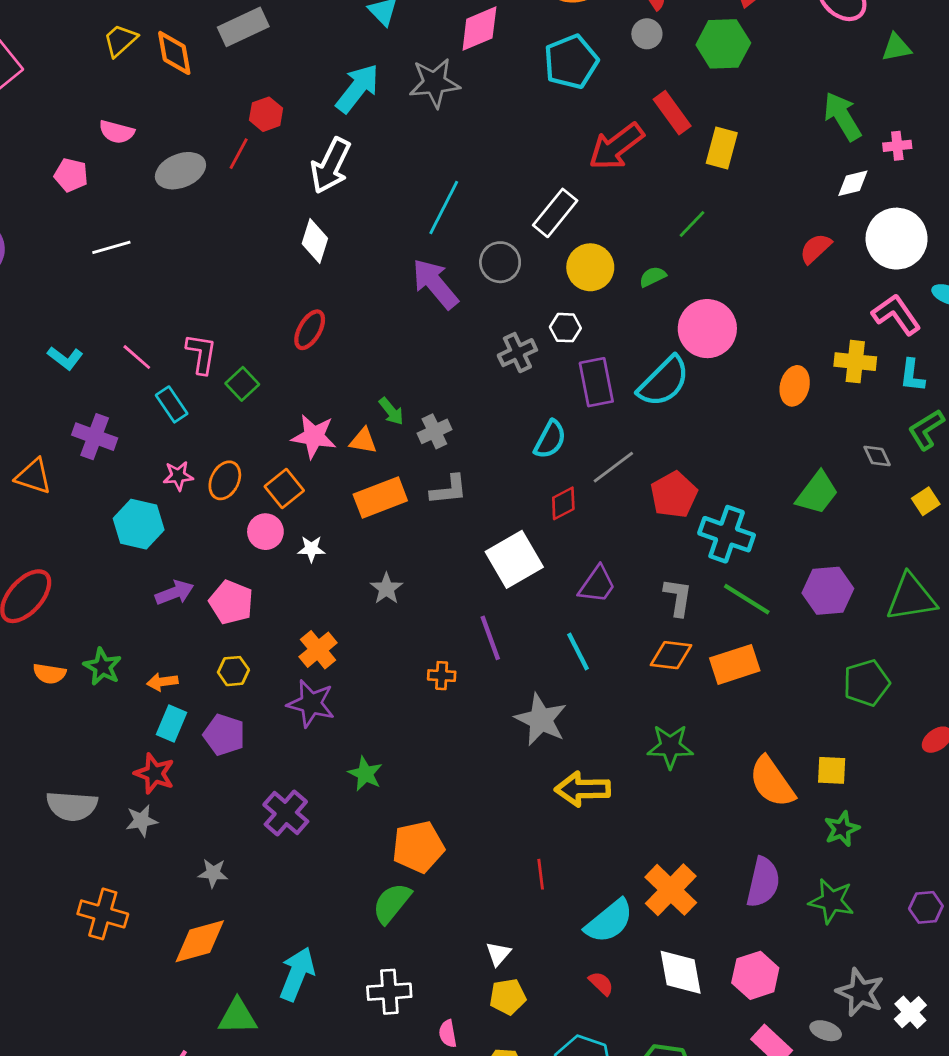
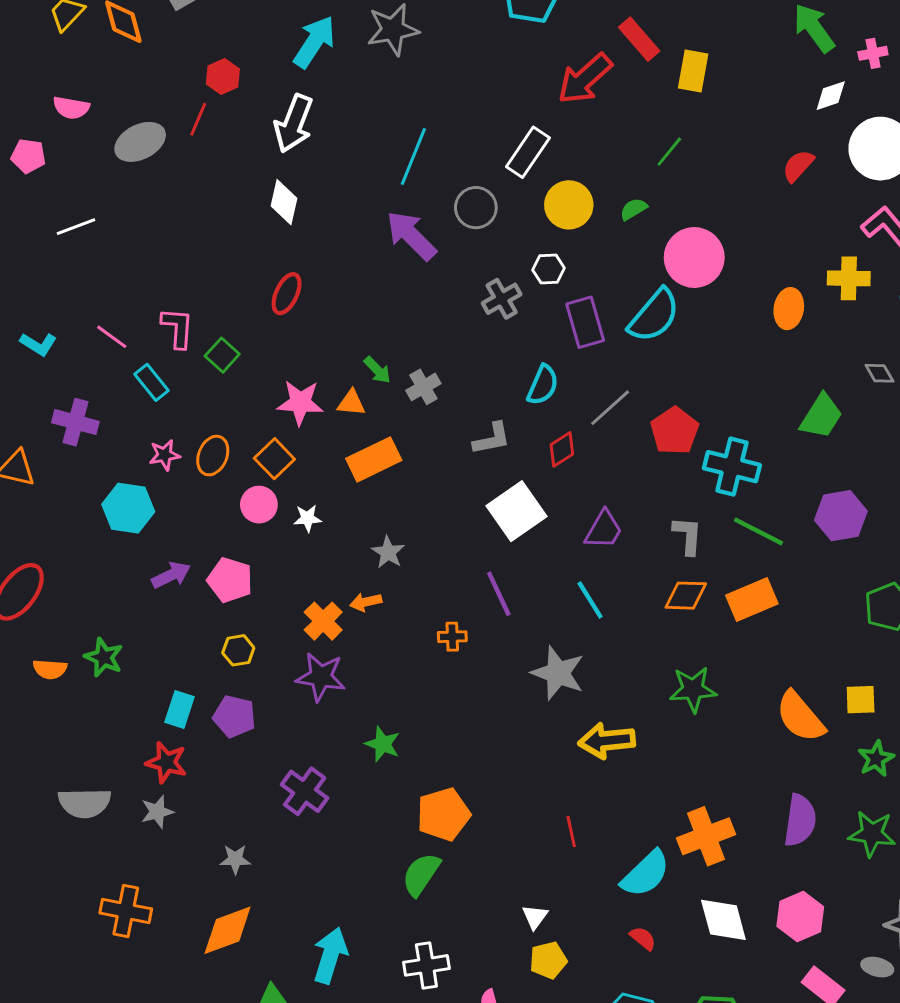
gray L-shape: (449, 490) -> (492, 439), moved
orange arrow: (162, 682) -> (366, 602), moved
orange cross: (671, 890) -> (706, 836), turned 30

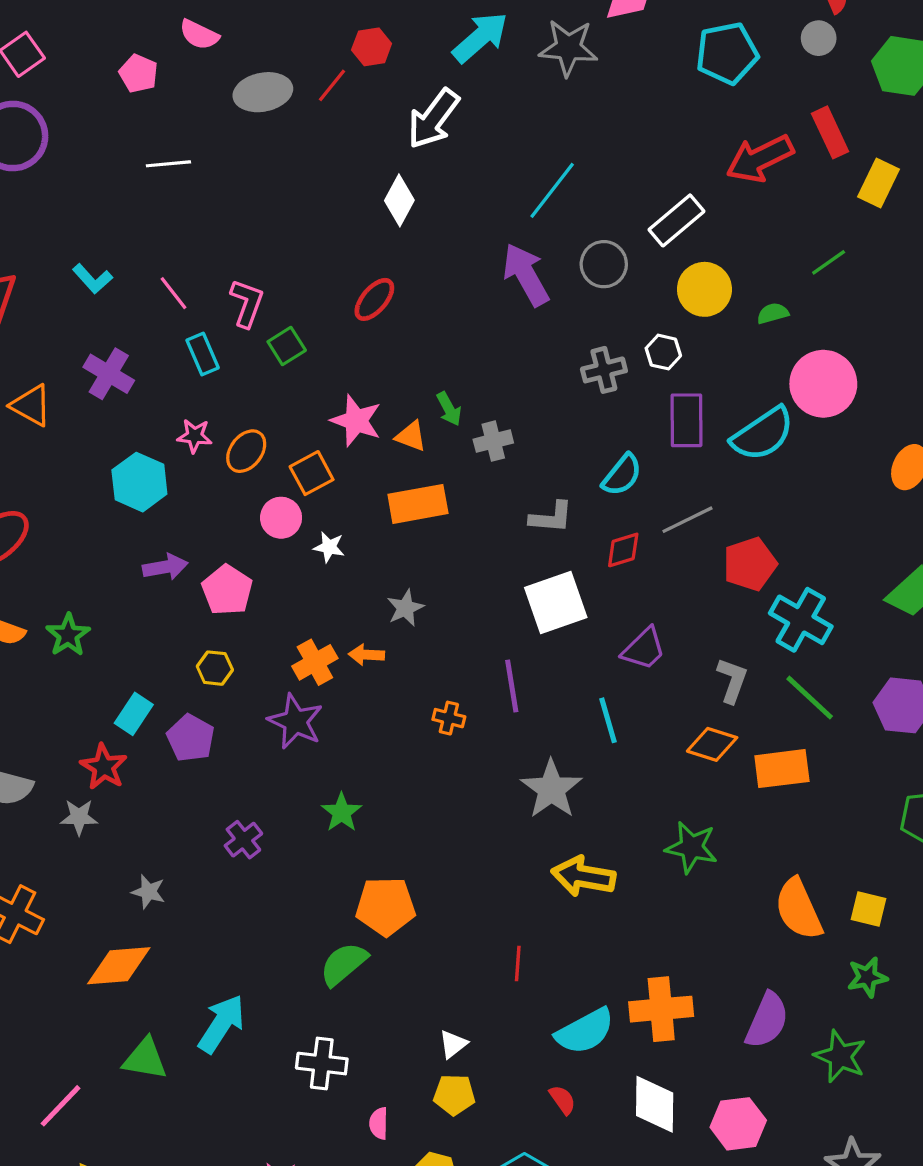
purple cross: (305, 791) -> (243, 840), size x0.7

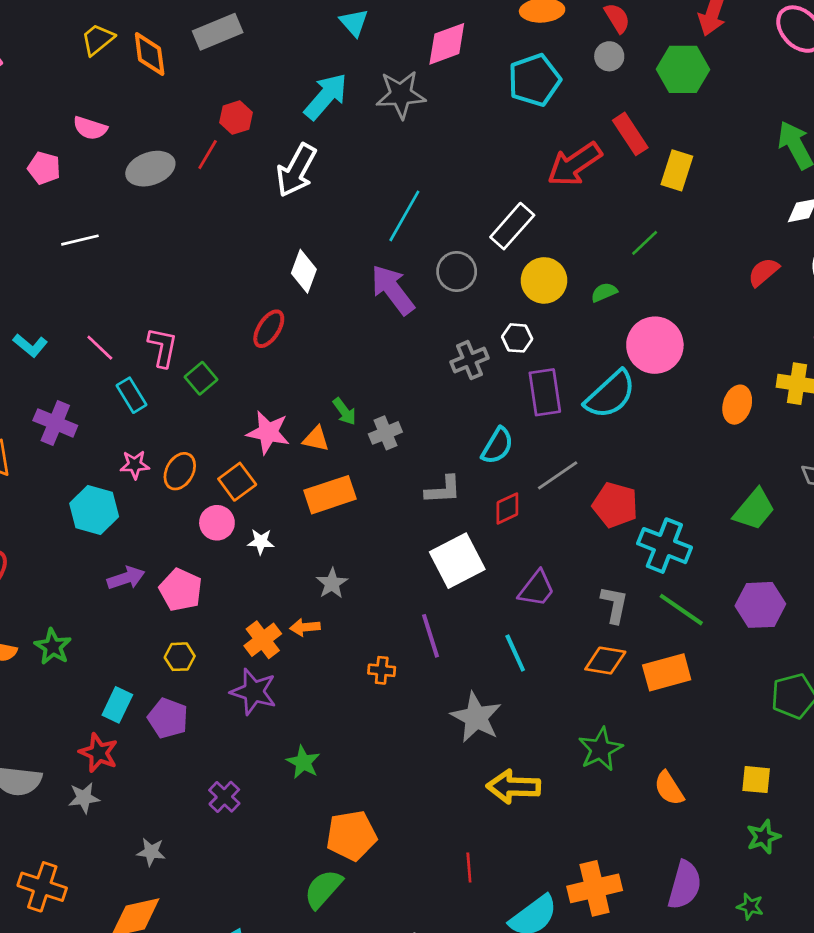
white diamond: (399, 200) -> (304, 271), moved
red pentagon: (750, 564) -> (615, 505), turned -30
green star: (691, 847) -> (600, 749), turned -30
orange semicircle: (799, 909) -> (669, 788), moved, size x0.7
green star: (840, 1056) -> (750, 906), size x0.6

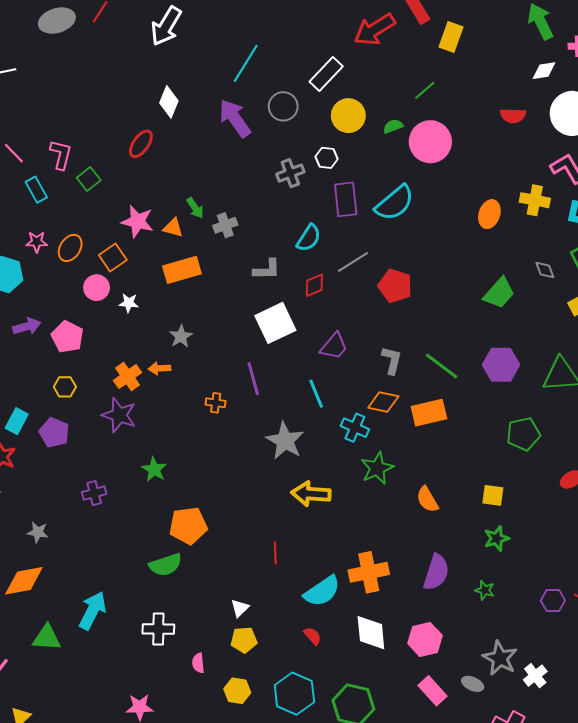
red semicircle: (764, 272) -> (513, 116), turned -140
pink circle: (655, 345) -> (430, 142), moved
cyan cross: (664, 546) -> (355, 428), moved, size x0.7
purple cross: (224, 797) -> (94, 493), turned 30
green semicircle: (323, 889) -> (166, 565), turned -152

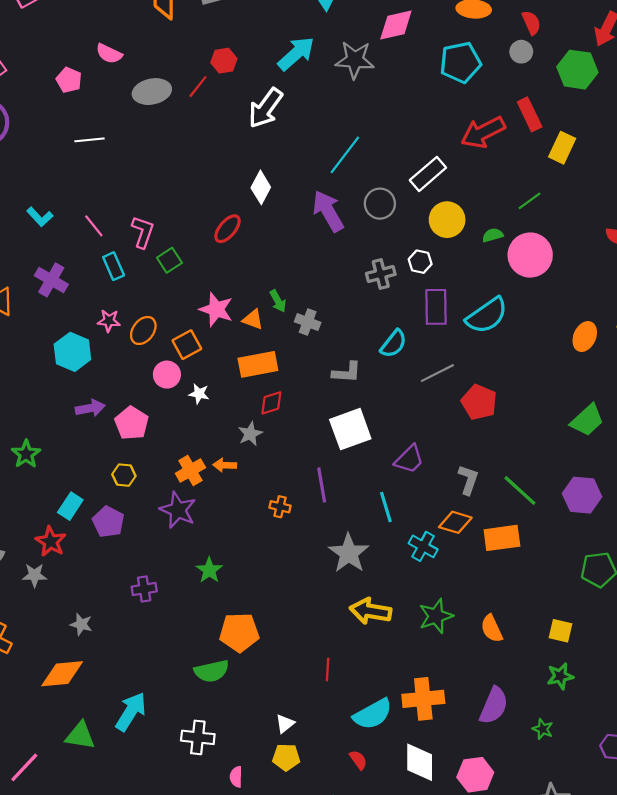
gray cross: (225, 225) -> (308, 322), turned 35
red diamond: (314, 285) -> (271, 403), moved
green star: (377, 468) -> (436, 616), moved

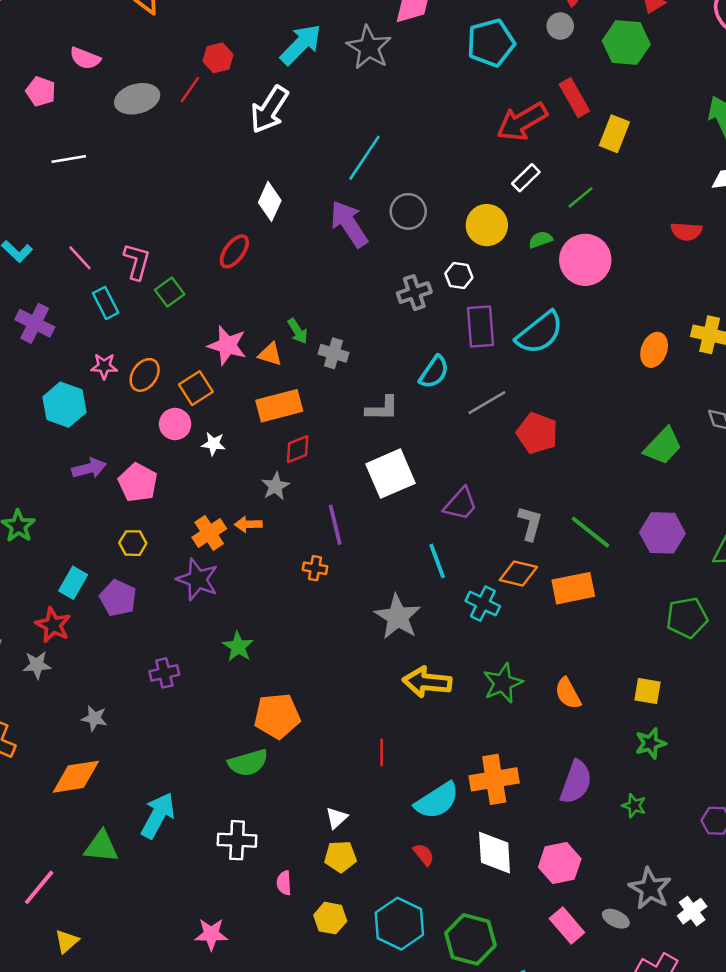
gray star: (355, 60) -> (369, 48), turned 30
white rectangle: (428, 174) -> (526, 178), moved, size x0.7
purple line: (322, 485) -> (335, 525), moved

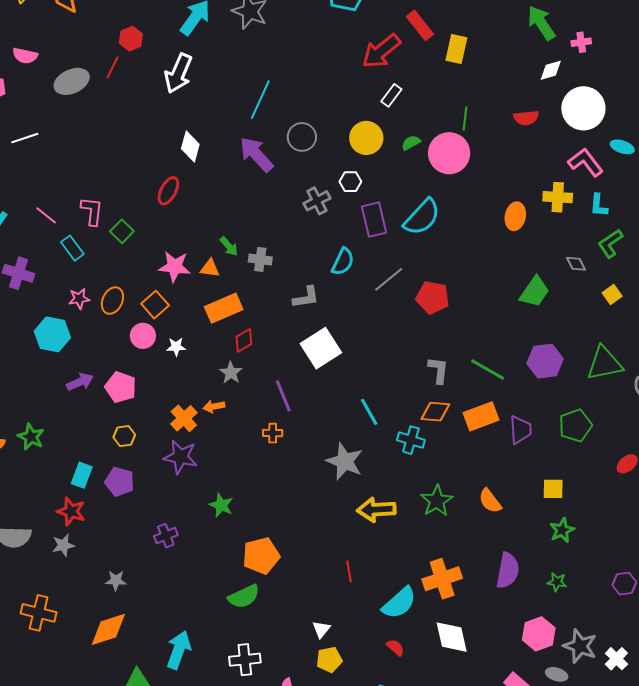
green line: (580, 197) -> (465, 119), moved, turned -35
purple trapezoid: (461, 504) -> (520, 430), moved, turned -36
pink hexagon: (560, 863) -> (539, 634), moved

